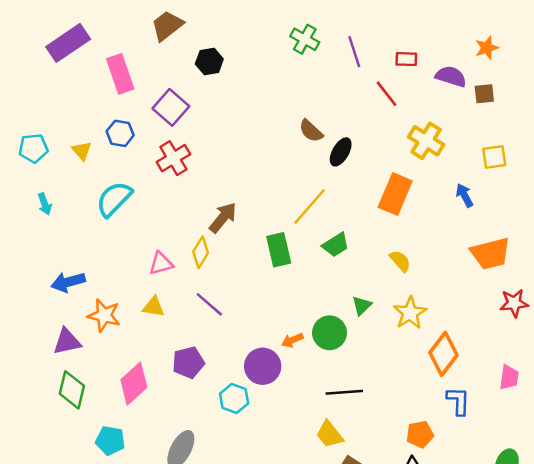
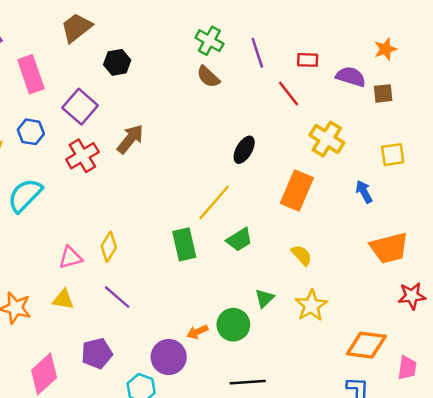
brown semicircle: (311, 131) -> (208, 77), moved
brown arrow: (223, 218) -> (130, 139), moved
orange diamond: (443, 354) -> (366, 345), moved, turned 60

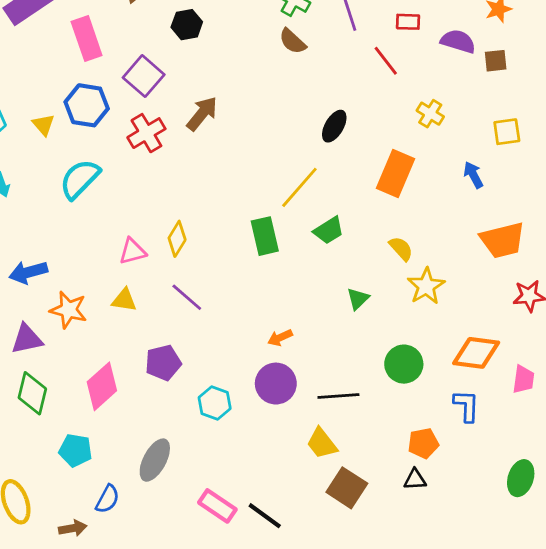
blue hexagon: (31, 132) -> (87, 105), size x1.4
yellow cross: (327, 139) -> (430, 114), size x0.7
yellow star: (311, 305) -> (426, 286), moved
green circle: (233, 325) -> (404, 364), moved
purple circle: (169, 357) -> (276, 384), moved

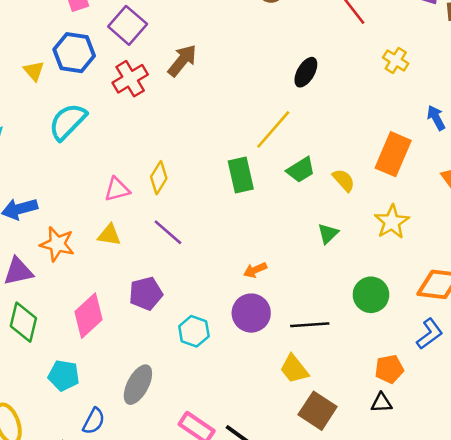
orange rectangle: (395, 173) -> (393, 154), moved
yellow semicircle: (401, 249) -> (344, 180), moved
blue L-shape: (466, 406) -> (430, 334), turned 52

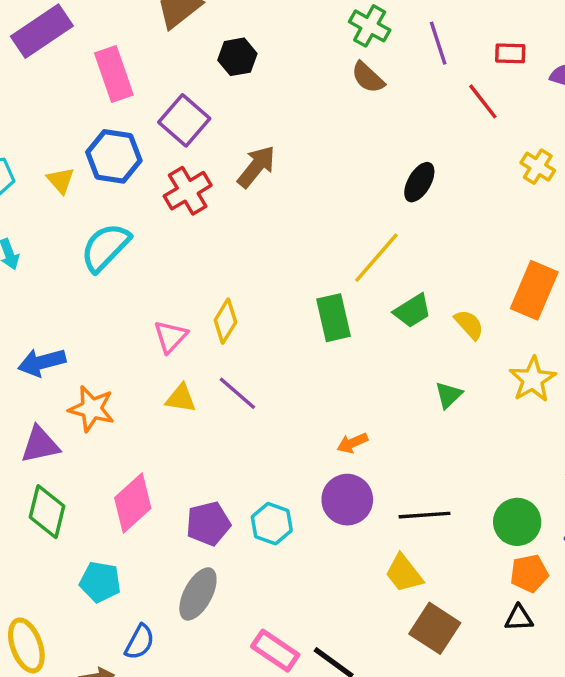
pink triangle: (117, 189) -> (171, 337), turned -32
yellow triangle: (109, 235) -> (181, 398), moved
purple pentagon: (146, 293) -> (208, 524), moved
green circle: (371, 295) -> (517, 522), moved

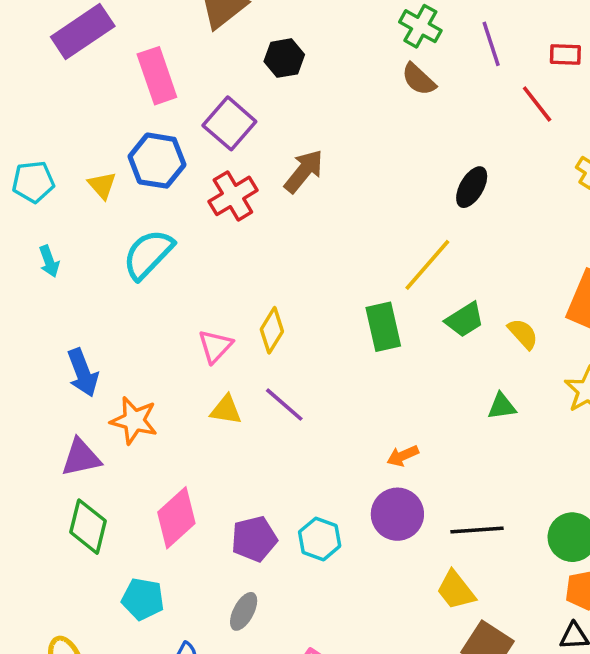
blue arrow: (42, 362) -> (83, 373), turned -96
green triangle: (449, 395) -> (502, 406), turned 36
gray ellipse: (198, 594) -> (244, 611), size x0.7

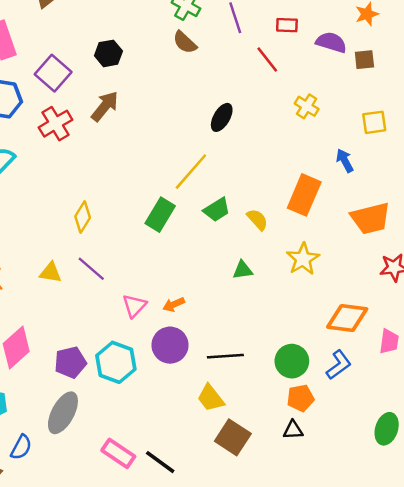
black hexagon: (284, 58) -> (108, 53), moved
green rectangle: (383, 327) -> (160, 215), turned 44
pink triangle: (215, 346) -> (134, 306), moved
cyan hexagon: (320, 539) -> (116, 362), size x1.4
gray ellipse: (244, 611) -> (63, 413), size x1.6

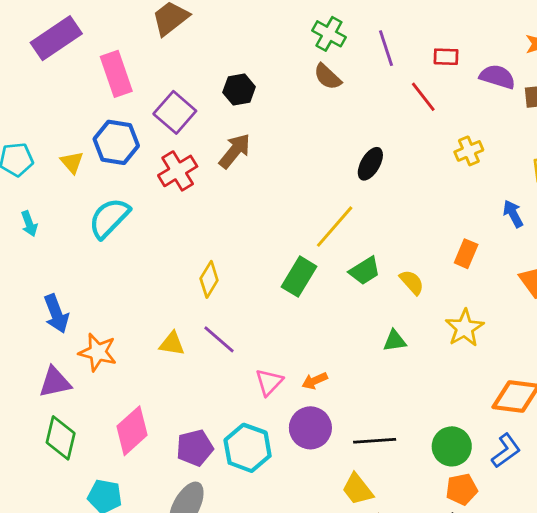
yellow cross: (307, 106) -> (469, 151), turned 35
orange rectangle: (304, 195) -> (466, 254), size x0.6

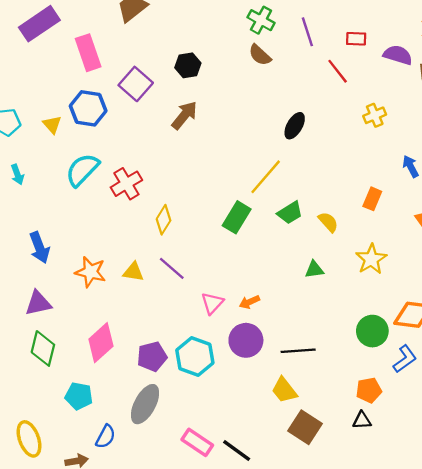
red cross: (178, 171) -> (126, 184), moved
orange star: (98, 352) -> (90, 272), moved
green circle: (452, 446) -> (372, 331), moved

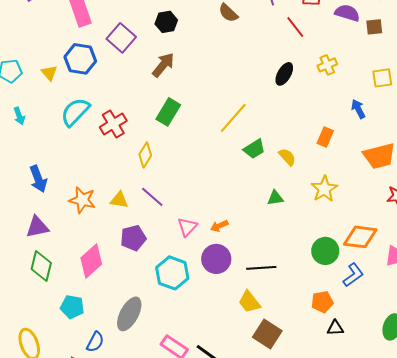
black ellipse: (295, 126) -> (284, 74), moved
green rectangle: (237, 217) -> (168, 112), moved
purple pentagon: (152, 357) -> (133, 238), moved
black triangle: (362, 420) -> (335, 328), moved

